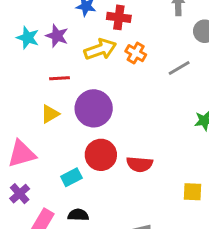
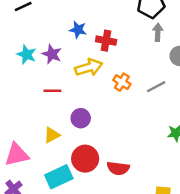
orange cross: (136, 53) -> (122, 82), moved
purple circle: (94, 108) -> (81, 118), size x0.6
yellow triangle: (50, 114) -> (52, 135), moved
cyan rectangle: (71, 177) -> (59, 177), size x1.5

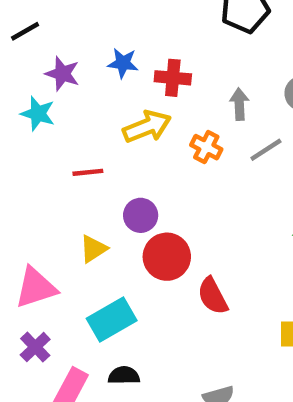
gray arrow: (158, 32) -> (239, 104), moved
purple star: (52, 54) -> (62, 74), moved
red circle: (85, 159) -> (167, 257), moved
red semicircle: (118, 168) -> (213, 296), turned 60

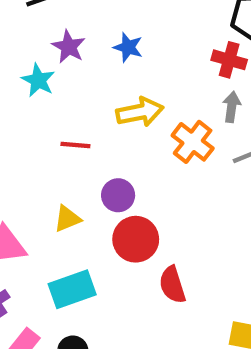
red cross: (173, 78) -> (229, 60), moved
orange cross: (206, 147) -> (193, 142), size x1.4

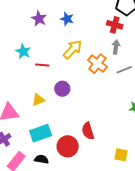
cyan star: (38, 80) -> (23, 51), moved
yellow arrow: (140, 112) -> (73, 49), turned -35
red circle: (136, 239) -> (68, 146), moved

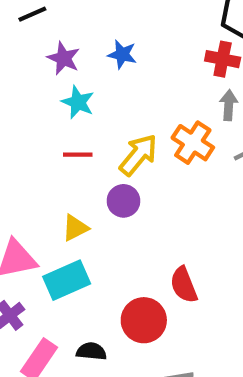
yellow arrow: (73, 49) -> (138, 155), moved
cyan star: (23, 51) -> (78, 102), moved
cyan rectangle: (41, 133) -> (67, 280), moved

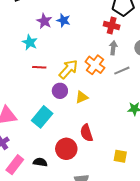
purple star: (64, 58) -> (44, 21), moved
cyan star: (78, 102) -> (30, 42), moved
yellow triangle: (75, 228) -> (82, 97), moved
cyan rectangle: (67, 280) -> (42, 117), moved, turned -30

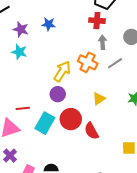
purple star: (44, 21) -> (21, 29), moved
red line: (39, 67) -> (23, 108), moved
yellow triangle: (82, 97) -> (99, 99), moved
red circle: (66, 149) -> (71, 119), moved

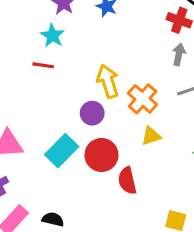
orange cross: (88, 62) -> (143, 99), moved
yellow arrow: (62, 71) -> (108, 81), turned -65
red line: (23, 108) -> (43, 65), moved

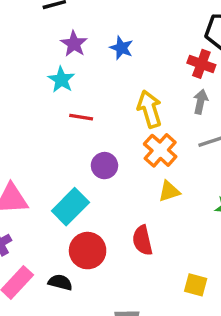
red line: (43, 65) -> (81, 117), moved
yellow arrow: (108, 81) -> (150, 109), moved
red circle: (101, 155) -> (88, 251), moved

